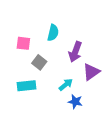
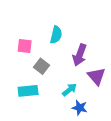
purple triangle: (91, 72) -> (96, 76), turned -36

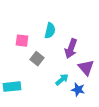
cyan rectangle: (28, 91) -> (12, 87), moved
blue star: (80, 108) -> (78, 90), moved

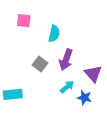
pink square: (22, 41) -> (24, 21), moved
purple arrow: (71, 49) -> (66, 60), moved

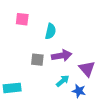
purple arrow: (66, 60) -> (62, 56), turned -120
gray square: (40, 64) -> (37, 60), turned -32

